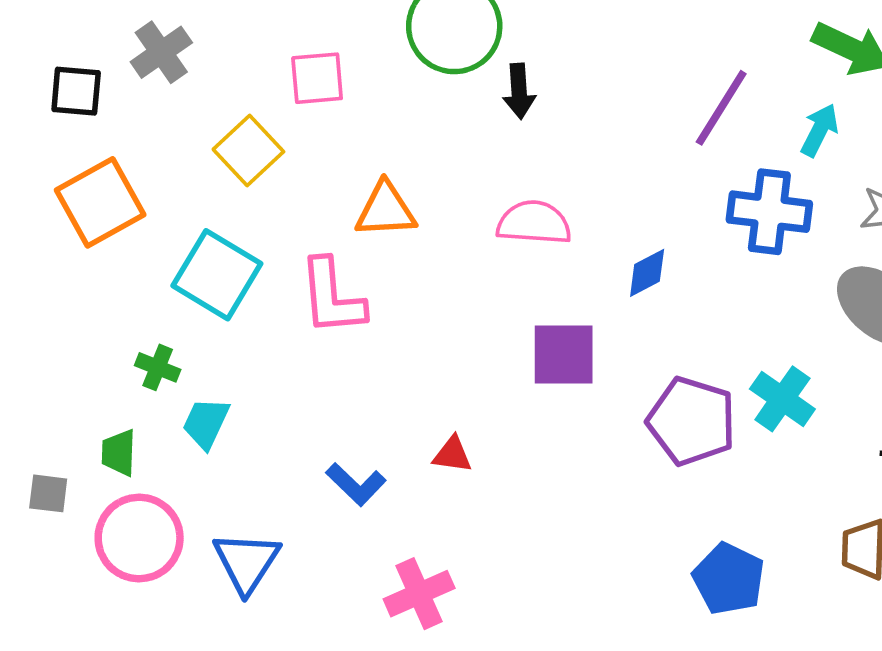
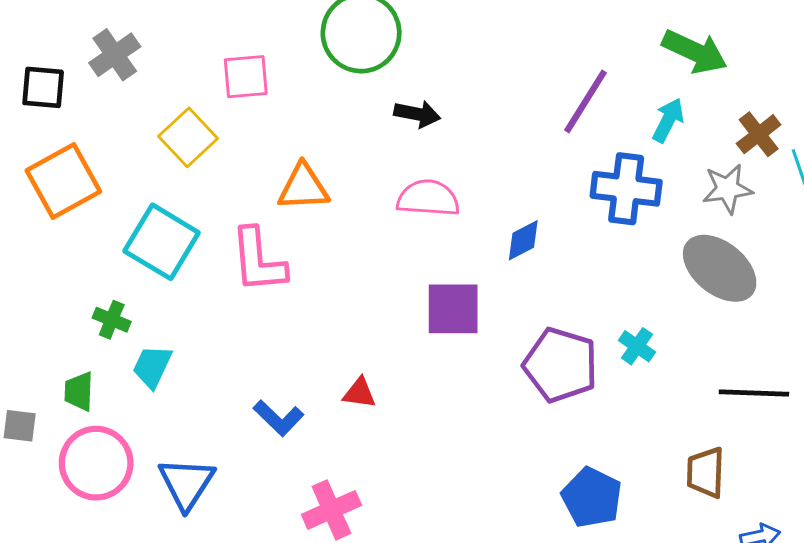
black arrow: (519, 91) -> (417, 114), moved, turned -75
cyan cross: (782, 399) -> (637, 346), size x0.7

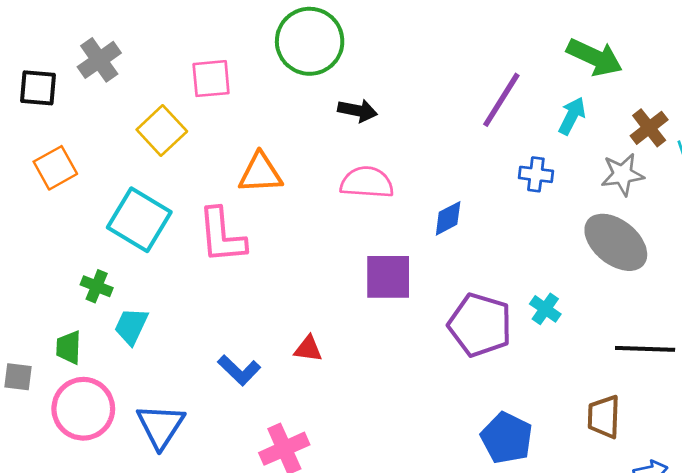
orange square: (63, 181) -> (55, 168), size x0.7
blue cross: (626, 189) -> (536, 174), size x0.6

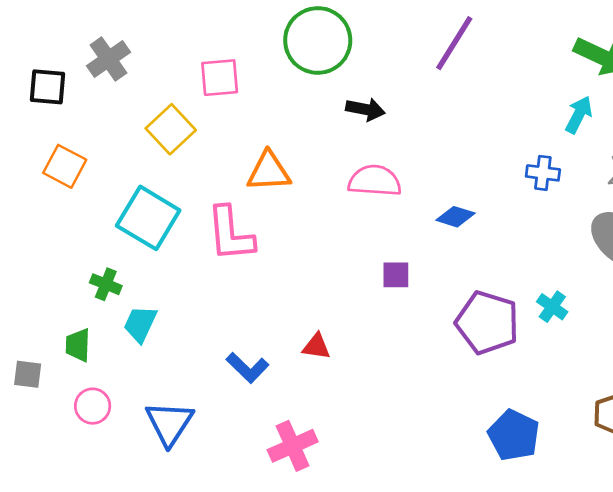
purple line: (501, 100) -> (454, 43), moved
orange square: (55, 168) -> (65, 166), turned -33
blue diamond: (448, 218) -> (455, 217), turned 45
purple square: (388, 277) -> (396, 275), size x0.6
pink circle: (83, 409) -> (93, 406), size x0.6

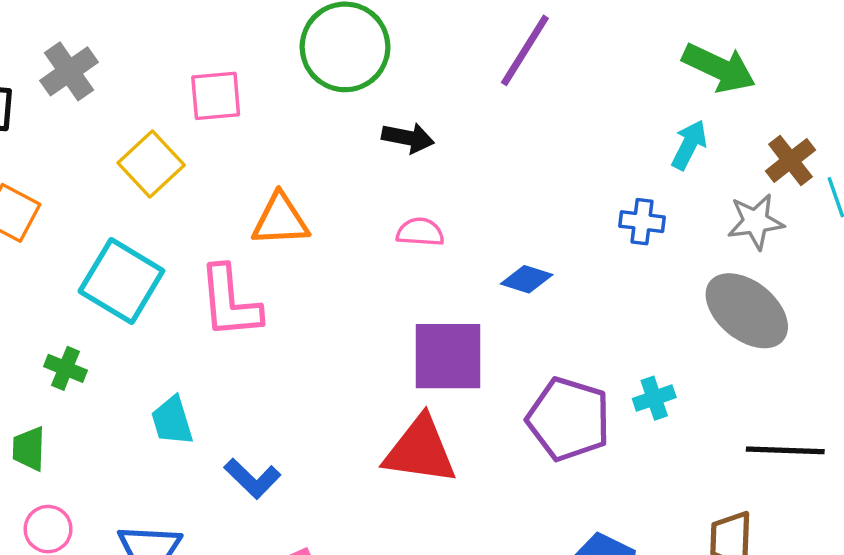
pink semicircle: (375, 181) -> (420, 232), size x0.7
purple square: (396, 275) -> (448, 356), size x2.0
cyan cross: (552, 307) -> (654, 398), turned 36
cyan trapezoid: (140, 324) -> (172, 421), moved, turned -42
red triangle: (316, 346) -> (420, 450), moved, size x2.0

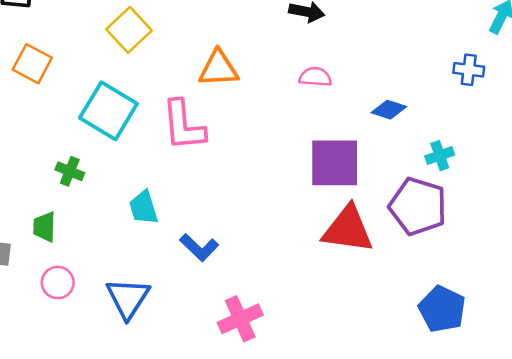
cyan cross: (654, 398) -> (440, 156), moved
red triangle: (420, 450) -> (348, 229), moved

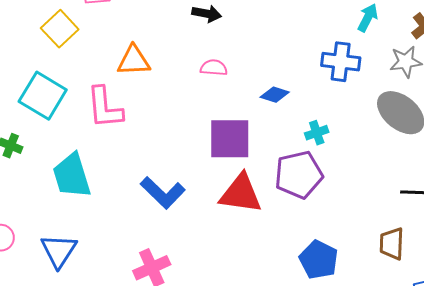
blue cross: (469, 70) -> (341, 62), size x1.5
purple pentagon: (418, 206) -> (299, 175), turned -30
cyan trapezoid: (144, 208) -> (72, 176), size x1.6
blue L-shape: (199, 247) -> (163, 193), moved, size x1.4

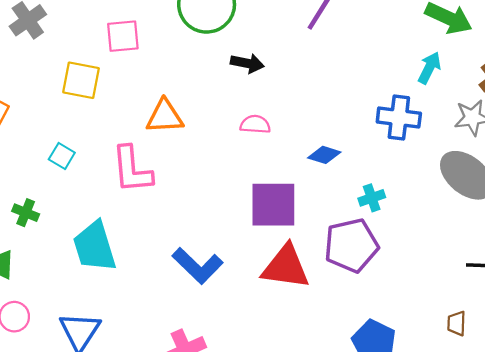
yellow square: (60, 29) -> (81, 80), turned -36
cyan square: (43, 96) -> (62, 156), size x0.5
brown trapezoid: (392, 244) -> (457, 323), size x0.7

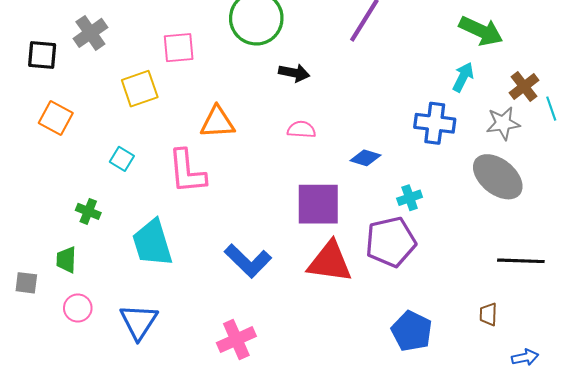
yellow square: (81, 80) -> (140, 89), turned -30

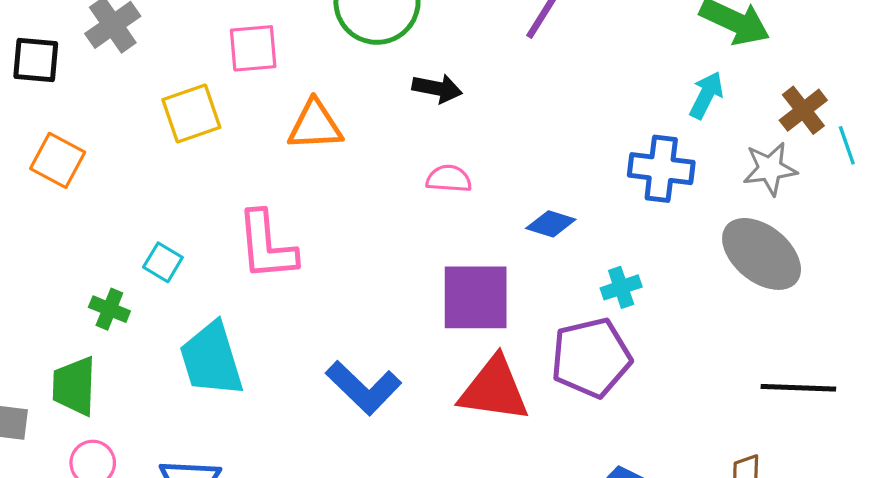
orange triangle: (217, 122) -> (315, 125), moved
cyan square: (122, 159) -> (163, 262), moved
green trapezoid: (66, 260) -> (74, 386), size x1.4

